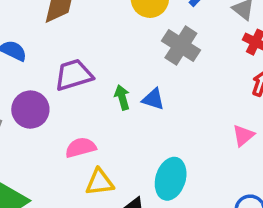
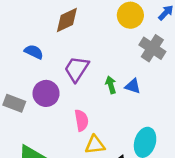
purple trapezoid: (74, 75) -> (77, 69), turned -40
pink semicircle: (81, 148) -> (81, 120), turned 95

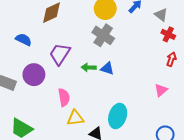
gray cross: (152, 48) -> (103, 35), moved
green arrow: (111, 85) -> (89, 67), turned -72

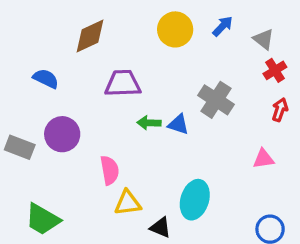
red cross: (168, 34) -> (275, 70), turned 32
gray cross: (103, 35) -> (216, 100), moved
purple trapezoid: (60, 54) -> (123, 83), moved, turned 55
pink triangle: (161, 90) -> (264, 159), turned 32

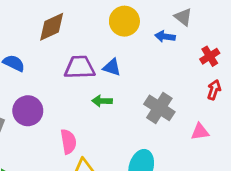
blue arrow: (223, 26) -> (165, 37), moved, turned -126
gray triangle: (264, 39) -> (183, 17), moved
gray cross: (216, 100) -> (159, 108), moved
blue triangle: (178, 124) -> (112, 67), moved

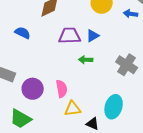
blue triangle: (112, 67) -> (93, 36), turned -48
purple circle: (28, 111) -> (33, 89), moved

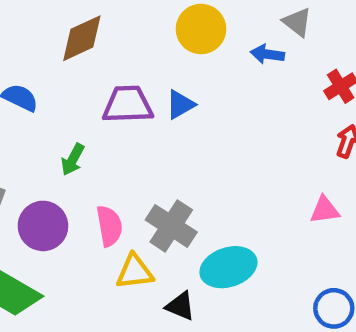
green arrow: (86, 60) -> (73, 160), moved, turned -64
gray cross: (127, 65) -> (171, 226), moved
cyan ellipse: (114, 107) -> (228, 267), turned 55

